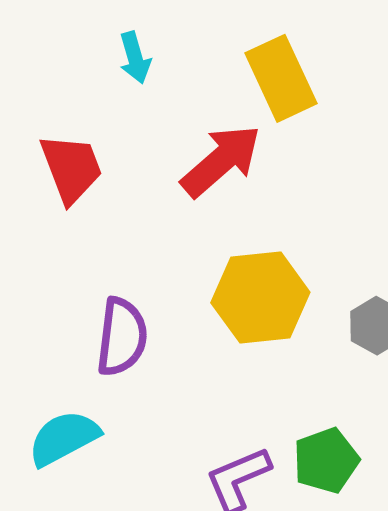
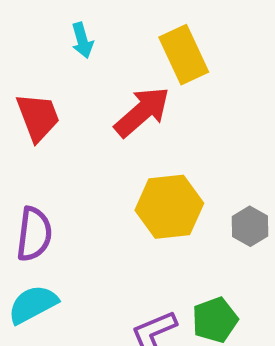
purple semicircle: (122, 337) -> (34, 234), moved

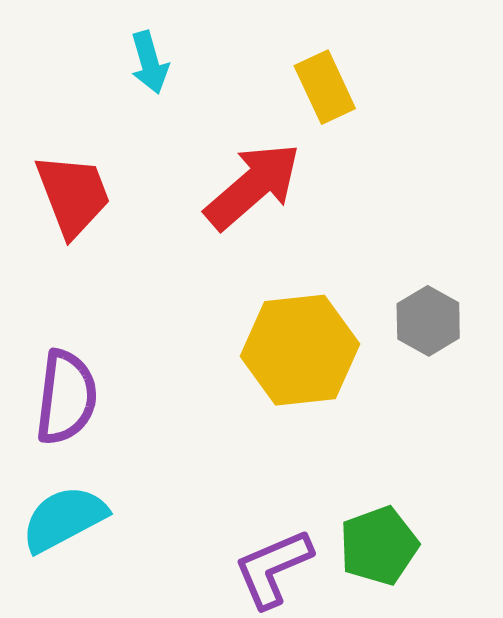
yellow rectangle: (184, 55) -> (325, 87), size x0.7
gray hexagon: (250, 226) -> (428, 321), moved

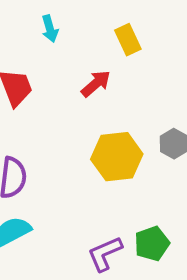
red arrow: (253, 186) -> (96, 84), size x0.7

